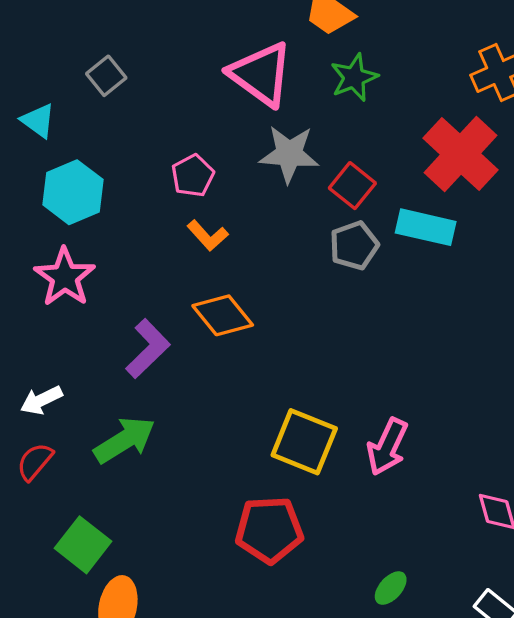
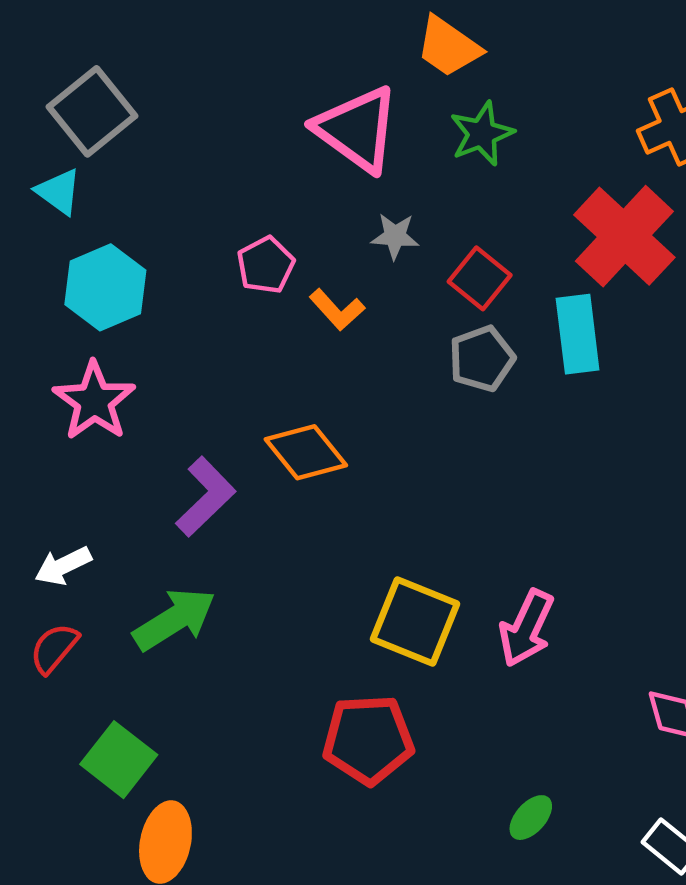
gray square: (106, 76) -> (92, 111), moved, size x1.6
gray star: (289, 154) -> (395, 236), size x0.6
cyan rectangle: (426, 227) -> (578, 334), turned 70
orange L-shape: (208, 235) -> (337, 310), moved

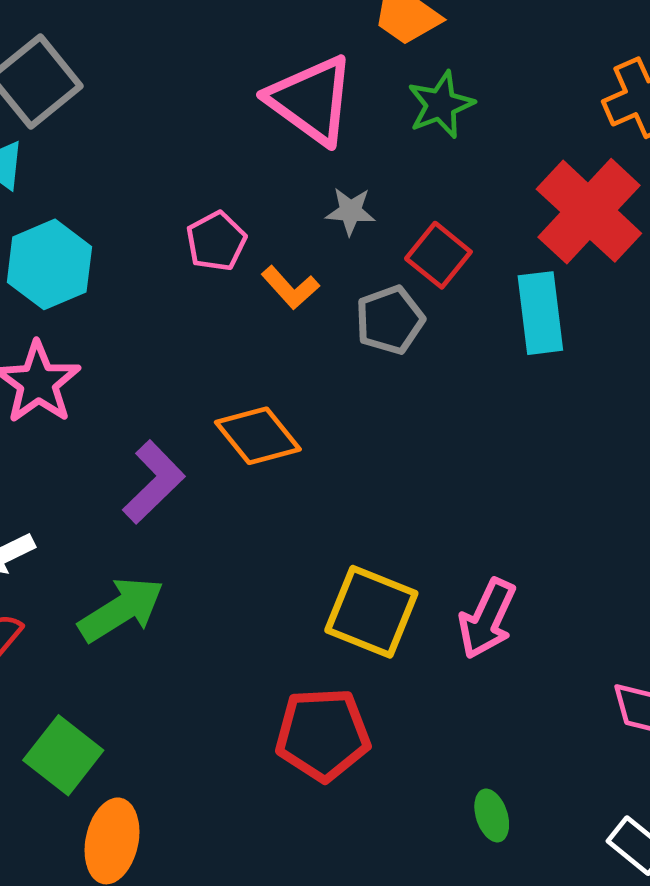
gray pentagon: (482, 359) -> (390, 320), moved
green ellipse: (531, 818) -> (492, 816), turned -60

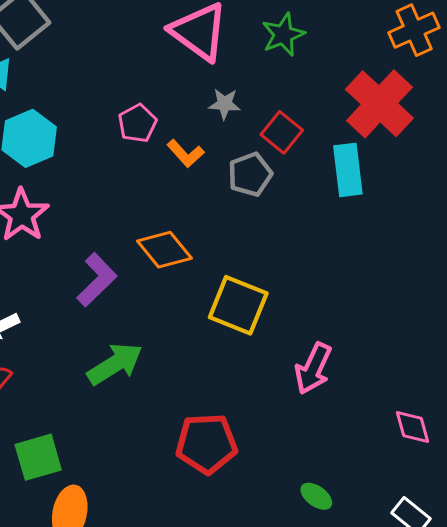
green arrow: (121, 609) -> (115, 364), moved
yellow square: (371, 612) -> (238, 305), moved
green square: (63, 755) -> (38, 457), turned 36
green ellipse: (492, 816) -> (316, 496), turned -36

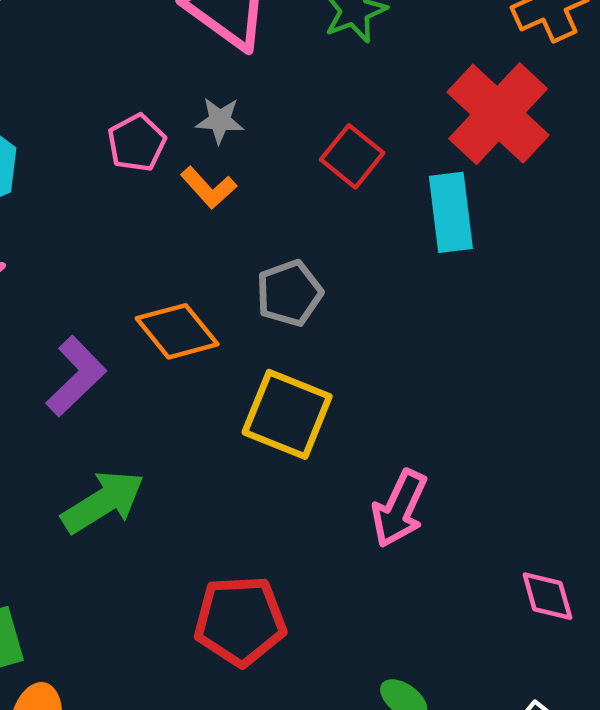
gray star: (225, 104) -> (220, 120), moved
gray pentagon: (250, 174) -> (289, 293), moved

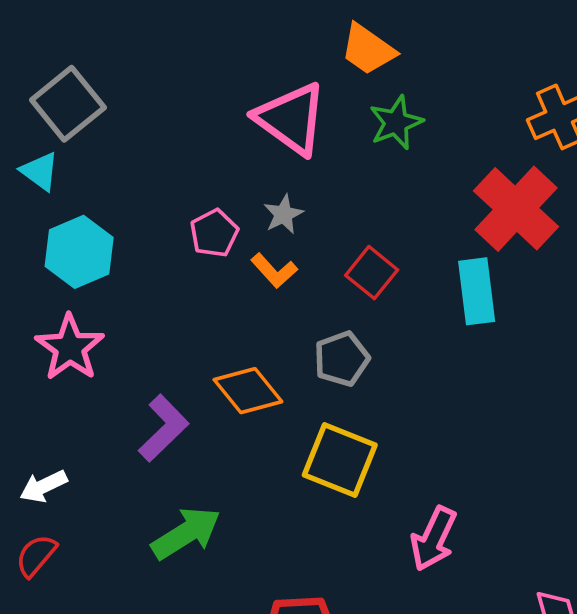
gray star: (220, 120) -> (284, 214), turned -30
red square: (352, 156) -> (372, 273), moved

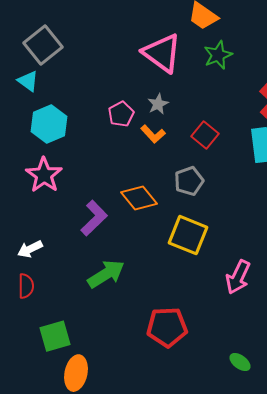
red semicircle: (36, 556) -> (26, 286), turned 140

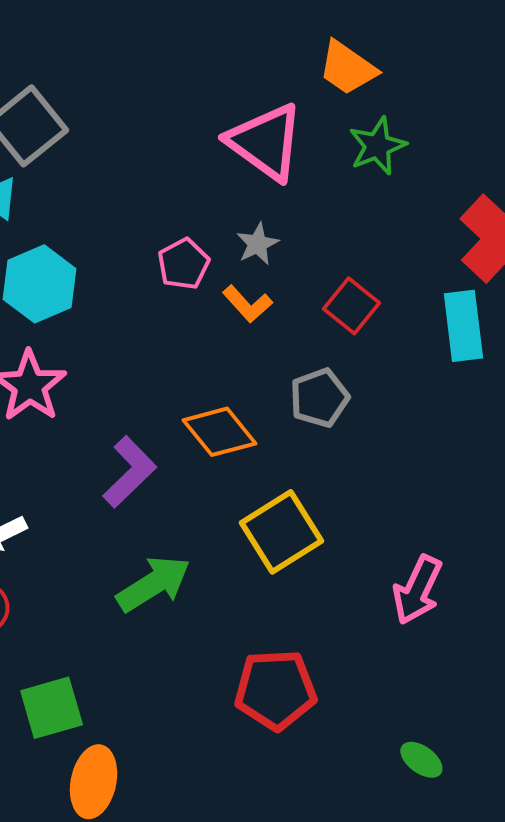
yellow square: (188, 235) -> (281, 532), moved, turned 36

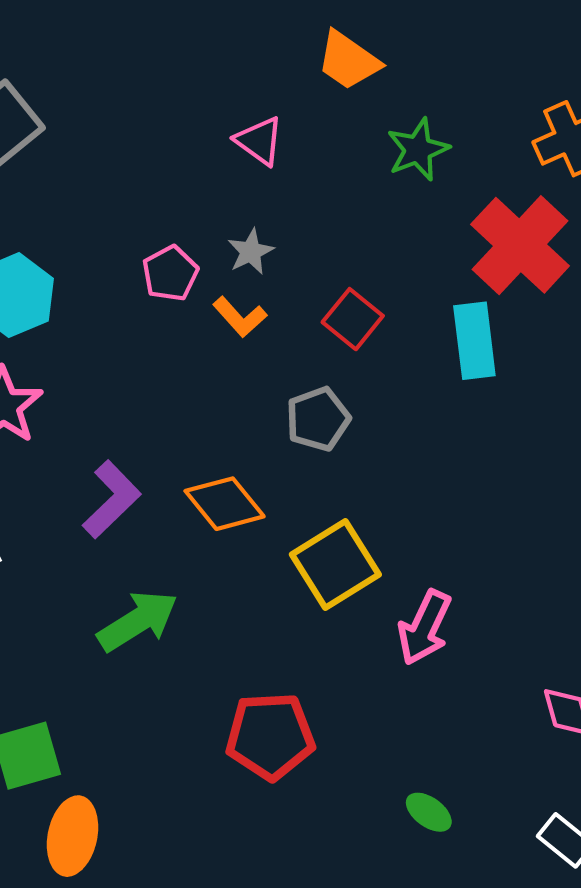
pink triangle: (265, 142) -> (259, 141), size x0.6
green star: (377, 146) -> (418, 150), moved
orange diamond: (219, 432) -> (225, 504), moved
yellow square: (281, 532) -> (335, 565), moved

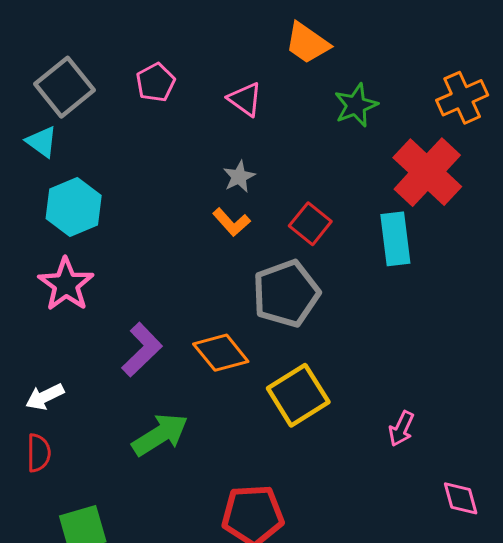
pink pentagon: (170, 273) -> (156, 83), moved
gray pentagon: (318, 419) -> (286, 294), size x1.5
pink arrow: (424, 628) -> (401, 429), moved, size x0.7

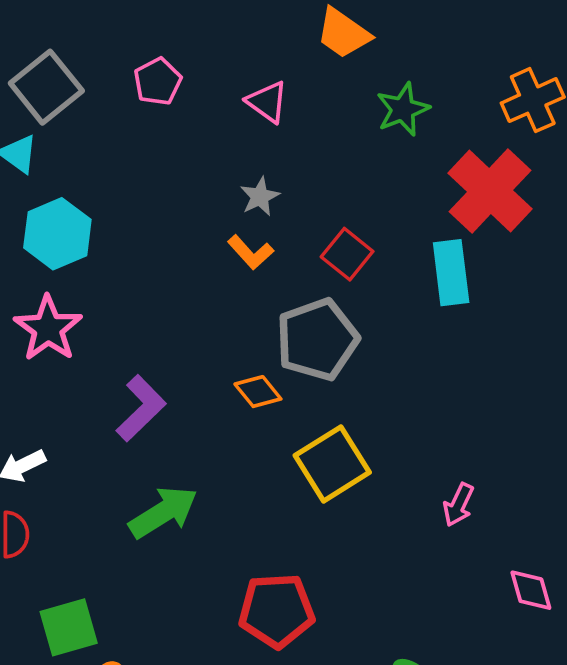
orange diamond: (221, 353) -> (258, 392), moved, size x0.7

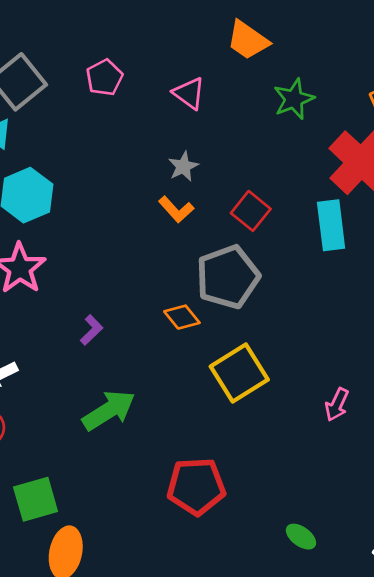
purple L-shape: (141, 408) -> (92, 330), size x0.6

